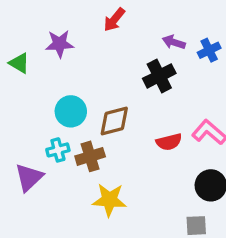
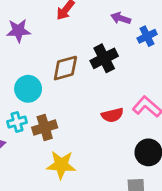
purple arrow: (174, 42) -> (121, 18), moved
brown diamond: (114, 121) -> (65, 68), moved

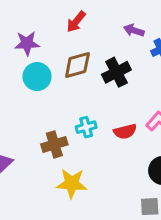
brown diamond: (65, 68) -> (77, 65), moved
cyan circle: (28, 89) -> (37, 77), moved
cyan cross: (17, 122) -> (86, 127), moved

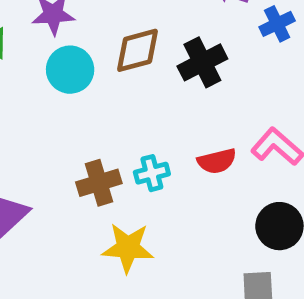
cyan cross: (86, 127) -> (152, 173), moved

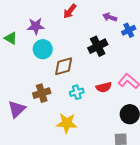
brown diamond: (137, 50) -> (64, 66), moved
brown cross: (99, 183) -> (42, 93), moved

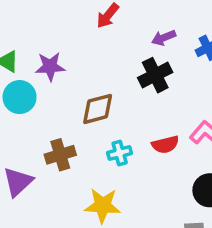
purple arrow: (110, 17) -> (164, 38), moved, turned -40
purple star: (36, 26) -> (50, 67), moved
cyan circle: (43, 49) -> (20, 97), moved

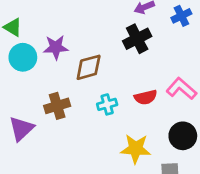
purple star: (50, 67) -> (56, 47), moved
yellow star: (103, 206) -> (136, 149), moved

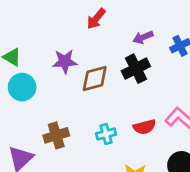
purple star: (56, 47) -> (65, 61), moved
brown diamond: (89, 67) -> (95, 79), moved

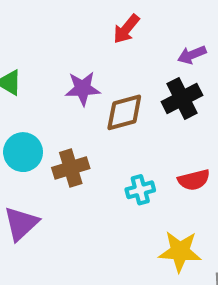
cyan circle: (22, 87) -> (23, 152), moved
brown cross: (56, 135) -> (71, 168), moved

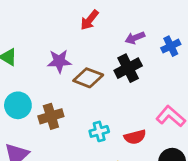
brown diamond: (124, 112) -> (88, 78), turned 36
red semicircle: (194, 180) -> (135, 137), moved

